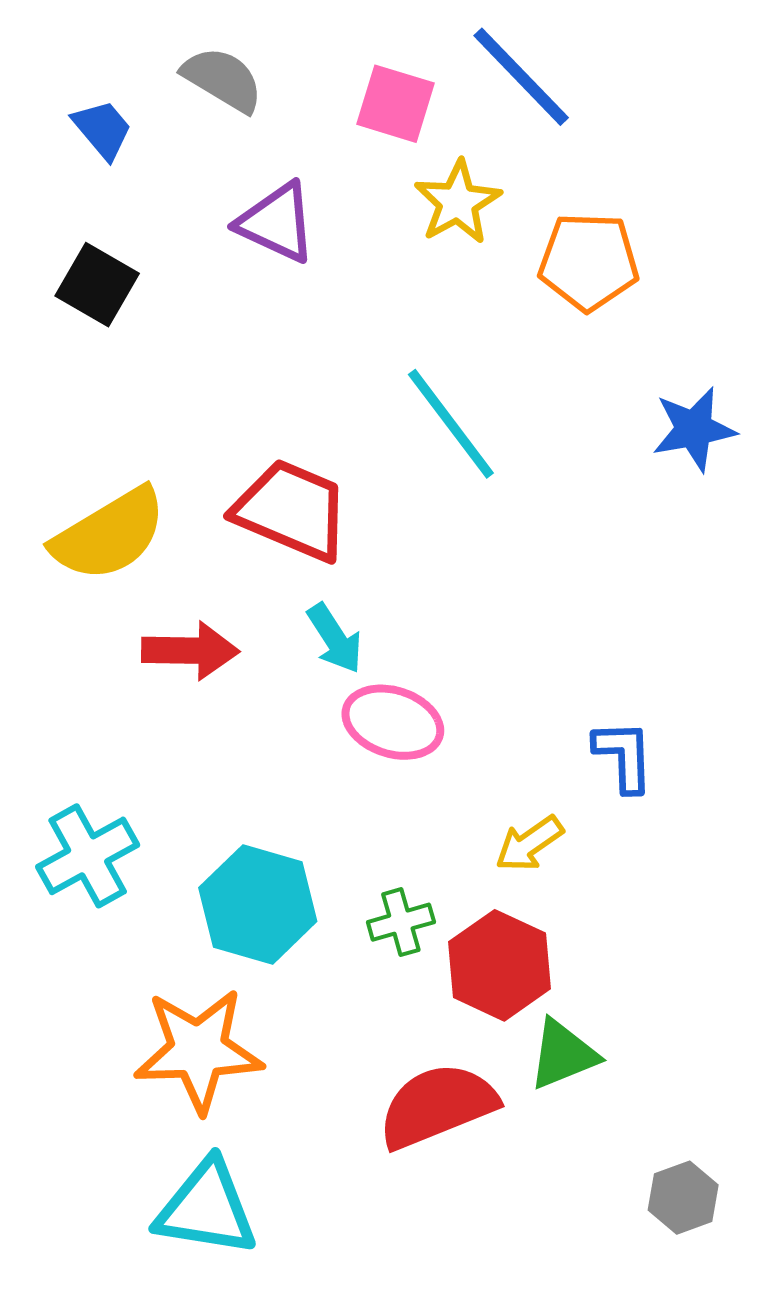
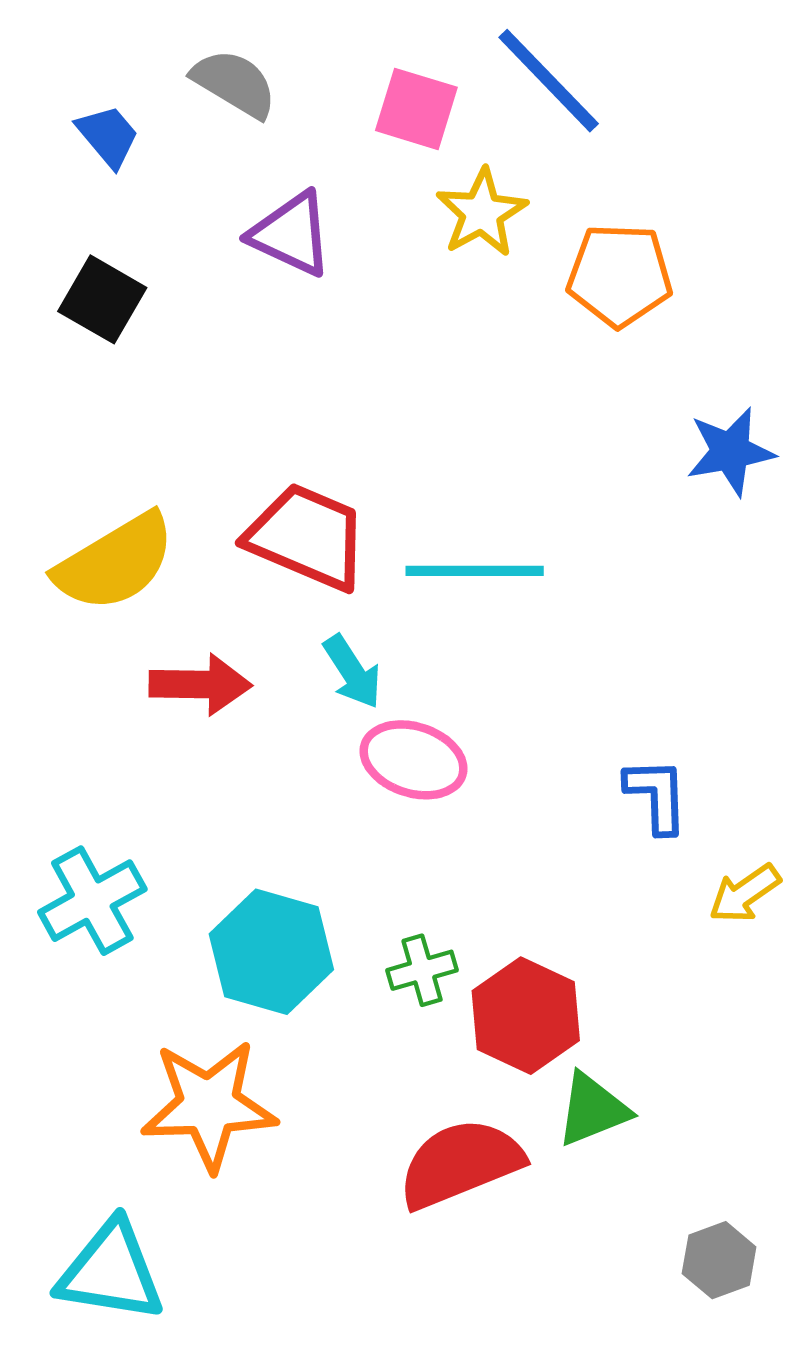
cyan line: (451, 424) -> (475, 571), moved, turned -53
yellow arrow: (529, 844) -> (745, 893), moved
cyan triangle: (206, 1208) -> (111, 1272), moved

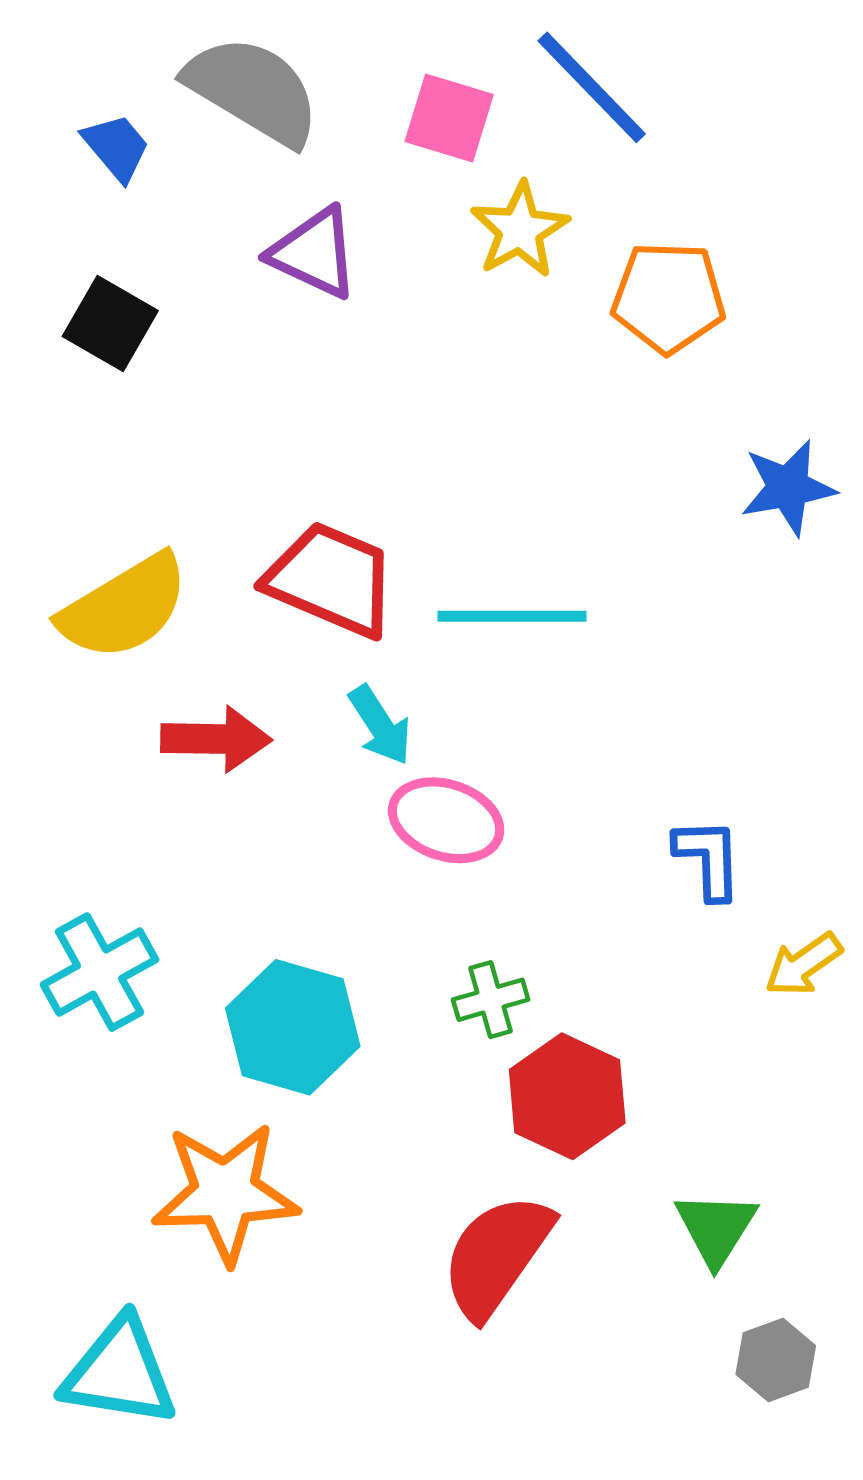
gray semicircle: (234, 83) -> (253, 90), size x1.5
green cross: (422, 970) -> (491, 1000), moved
green triangle: (593, 1110) -> (716, 1228), moved, turned -36
red semicircle: (460, 1164) -> (497, 1256), turned -33

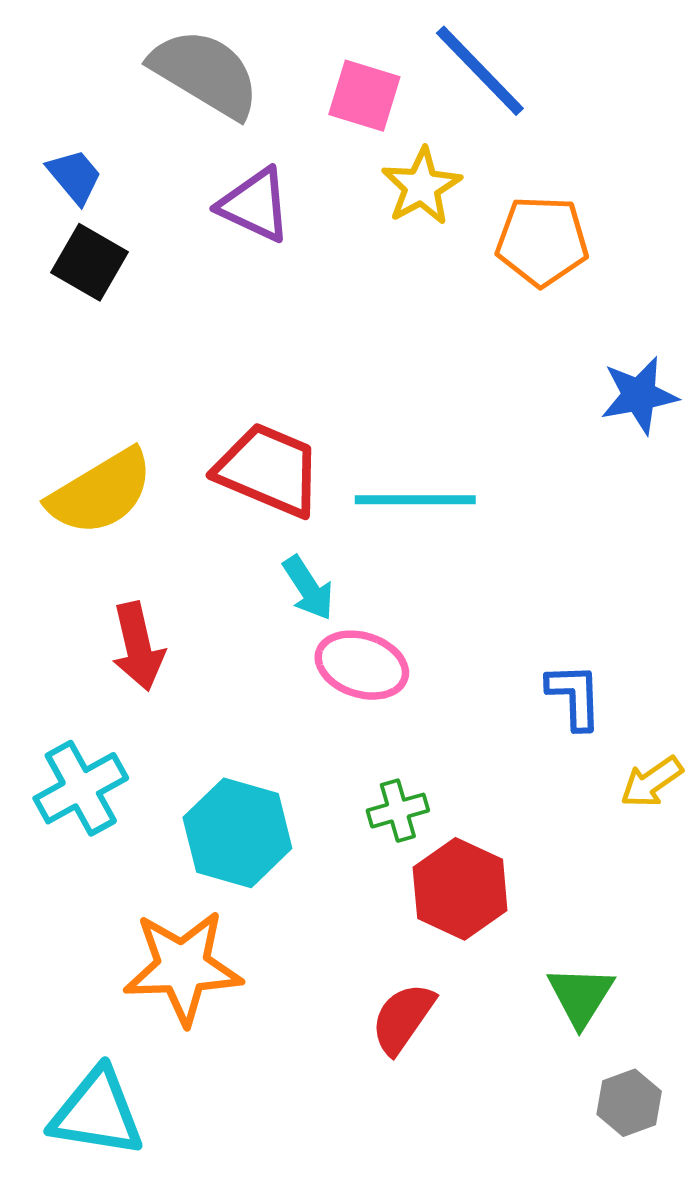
blue trapezoid: (116, 147) -> (75, 176), moved
red arrow: (216, 739) -> (138, 646), moved, turned 76
red semicircle: (497, 1256) -> (403, 1018), size x0.7

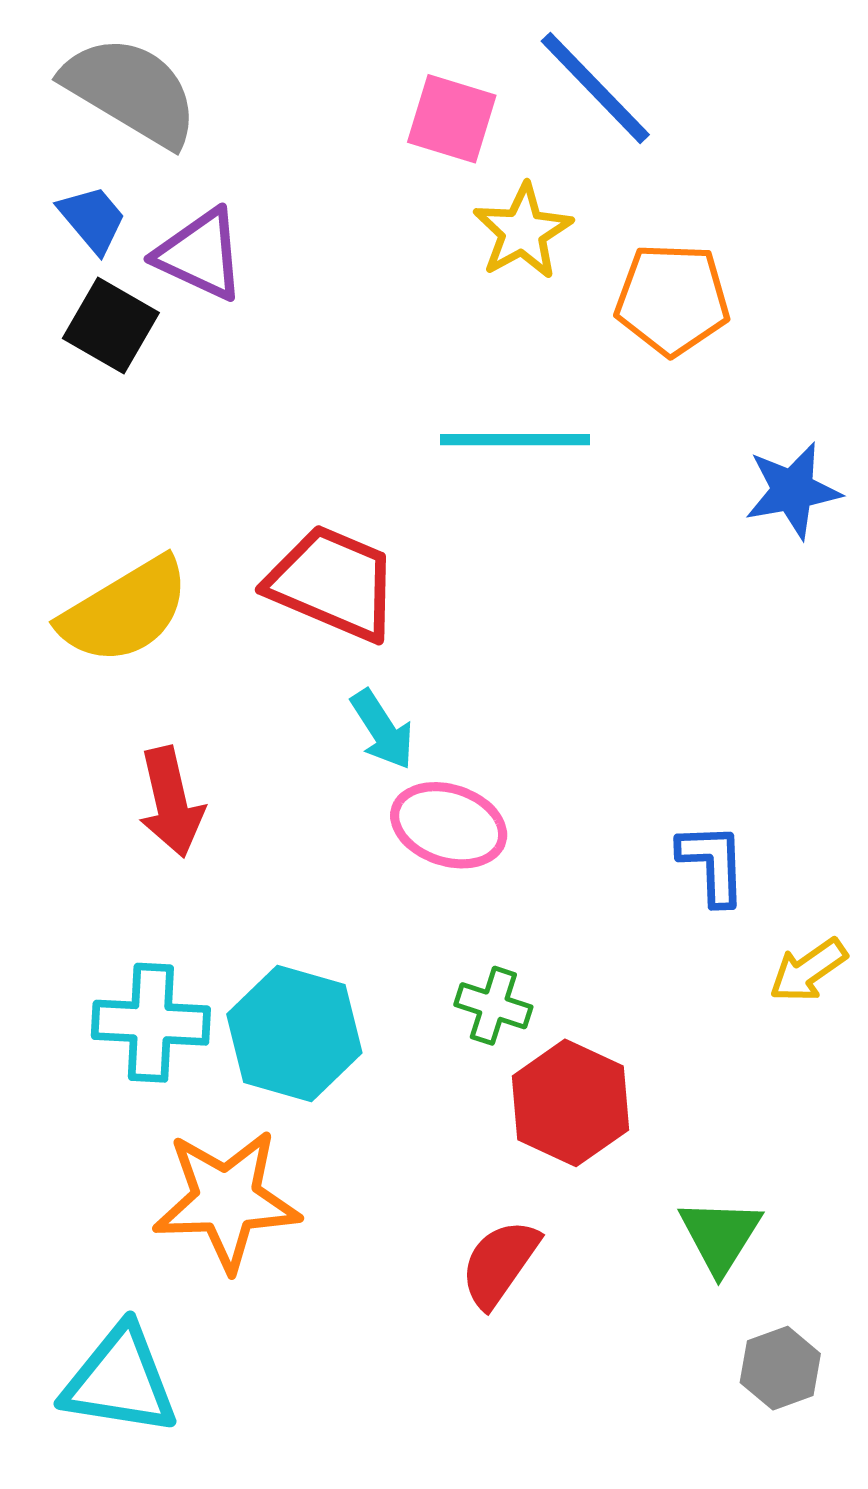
gray semicircle: (205, 73) -> (131, 91), moved
purple triangle: (255, 205) -> (200, 255), moved
cyan line: (415, 500) -> (515, 440), moved
cyan cross: (81, 788) -> (151, 1023), moved, turned 32
green cross: (398, 811) -> (493, 1006), turned 34

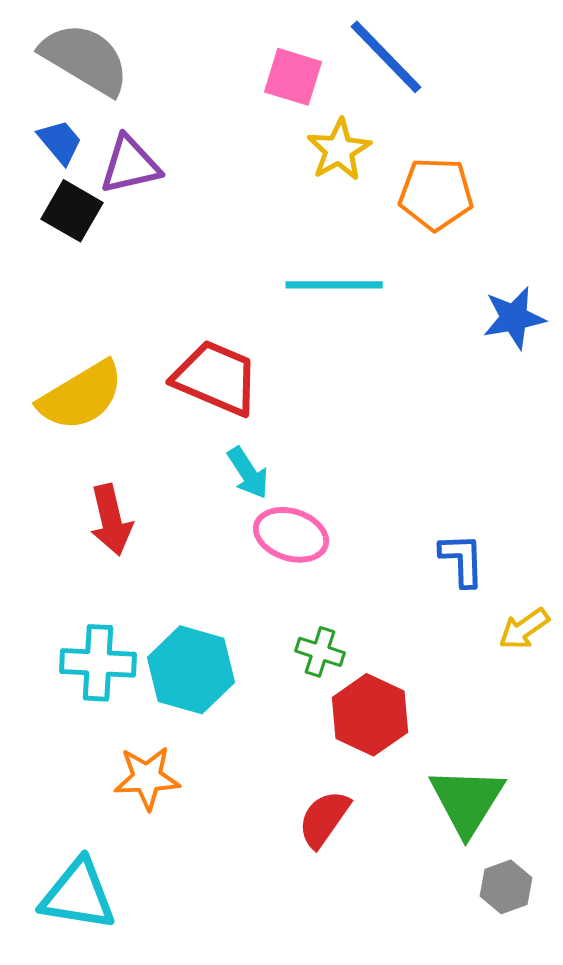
purple triangle: (200, 255) -> (130, 165), turned -38
orange star: (227, 1200) -> (147, 778), size x0.7
green triangle: (720, 1236) -> (467, 801), size x1.4

